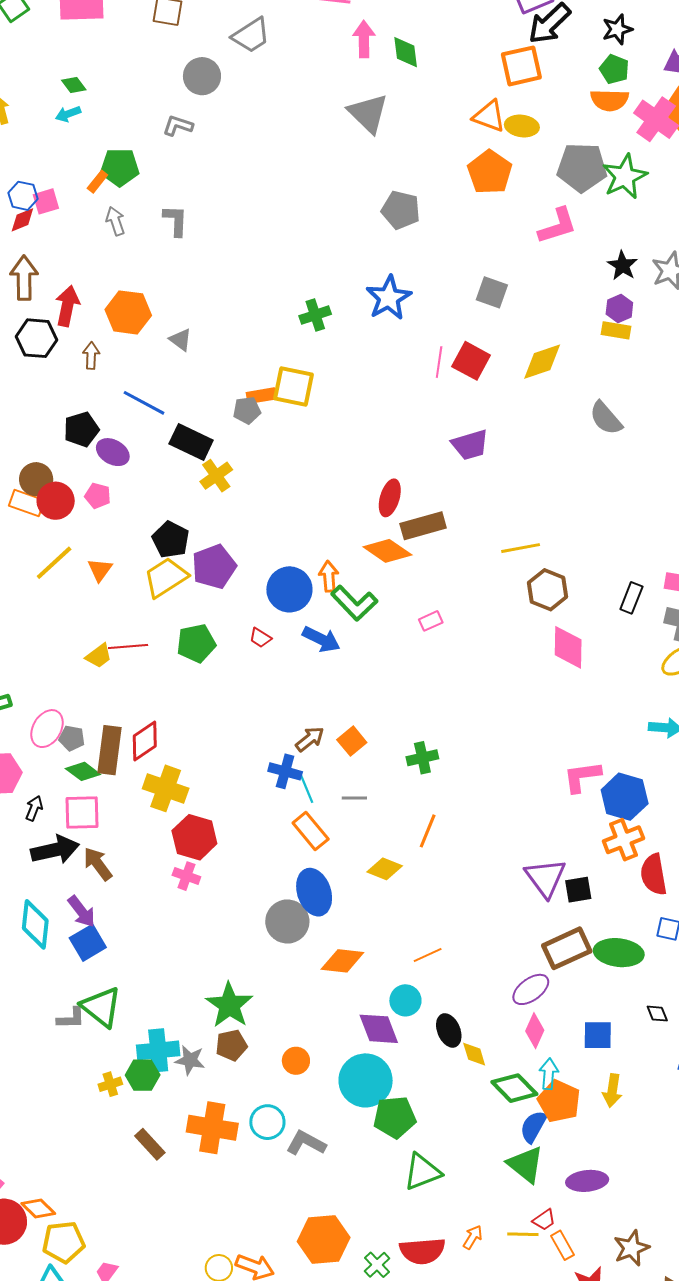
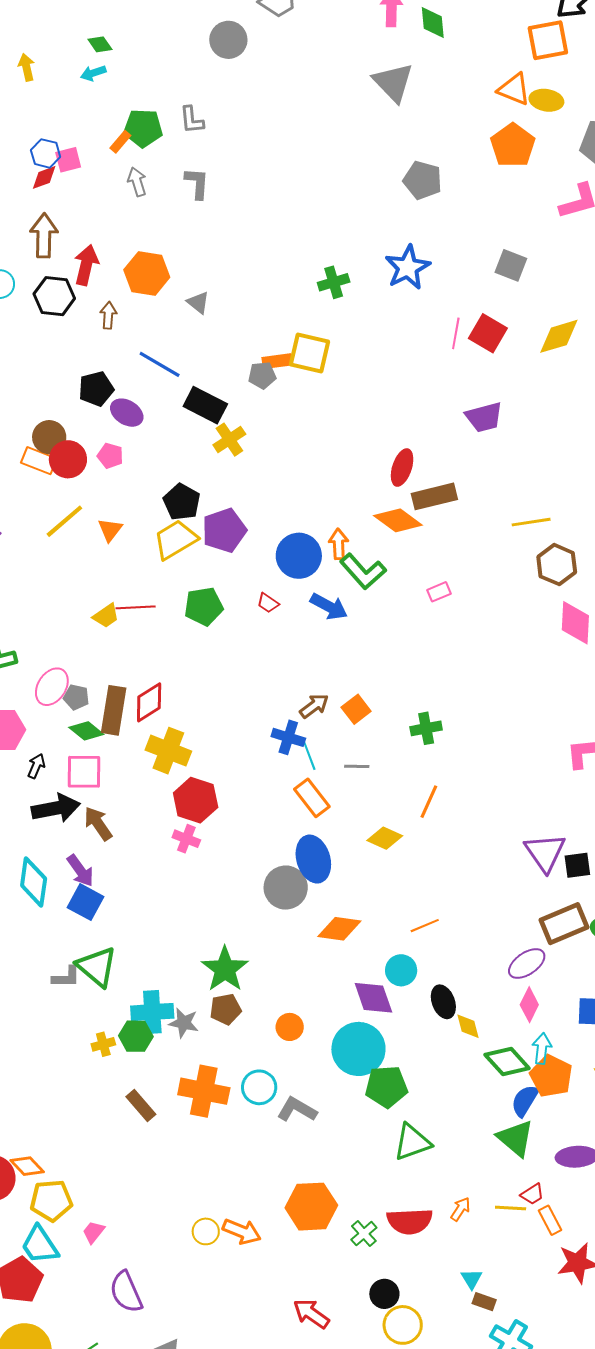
gray L-shape: (178, 126) -> (192, 120), moved, turned -116
blue square: (88, 943) -> (86, 902), turned -33

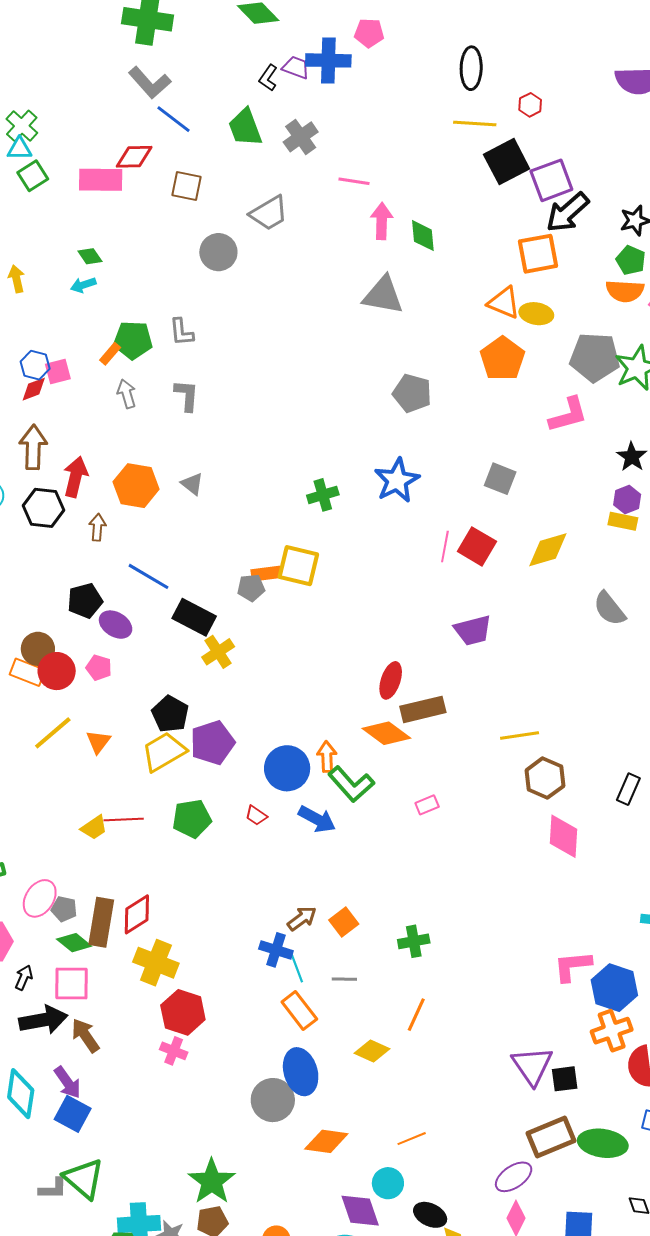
gray triangle: (393, 82) -> (383, 295), turned -36
gray triangle: (198, 303) -> (192, 484), moved
black ellipse: (443, 1002) -> (430, 1215), turned -44

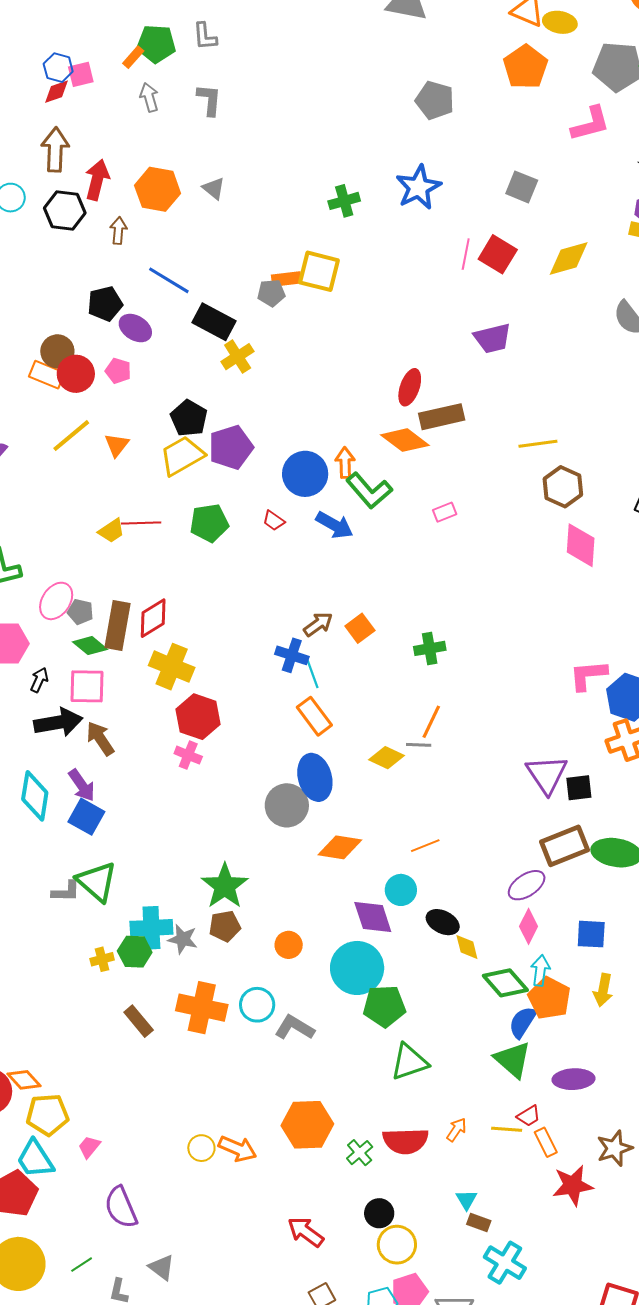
gray line: (344, 979) -> (419, 745), moved

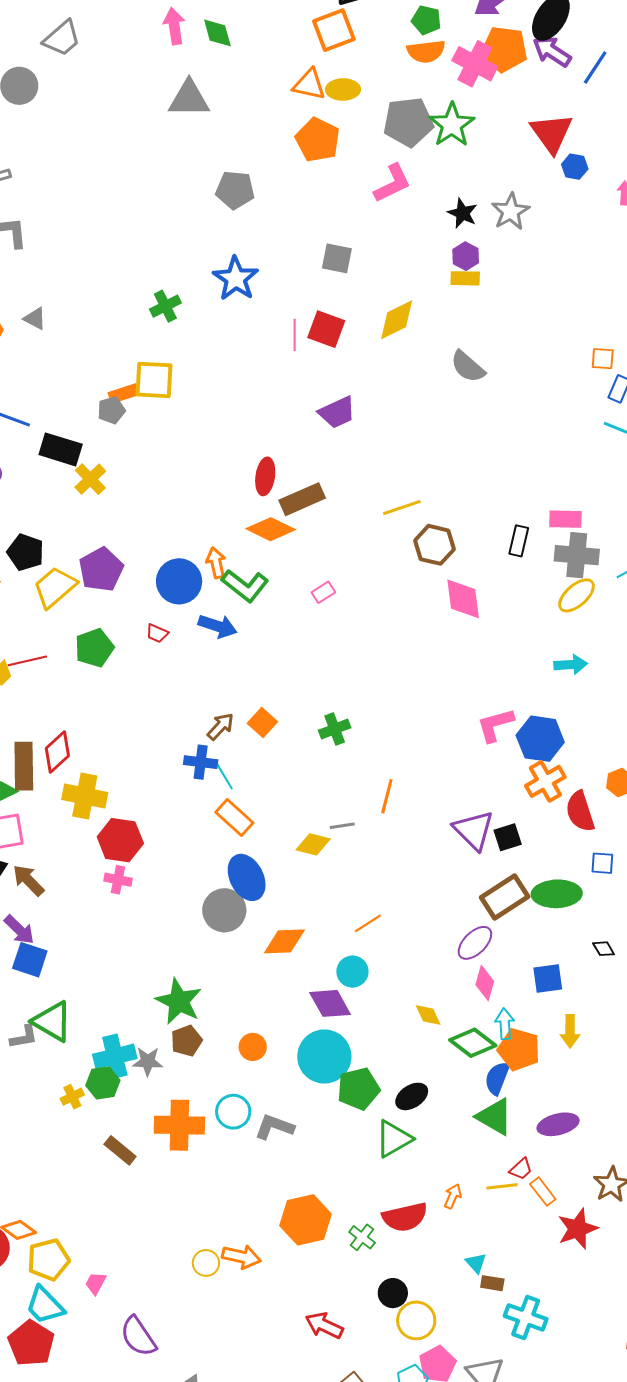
black pentagon: (189, 418) -> (26, 552), moved
orange line: (431, 722) -> (387, 796), moved
black ellipse: (443, 922) -> (412, 1096), moved, turned -48

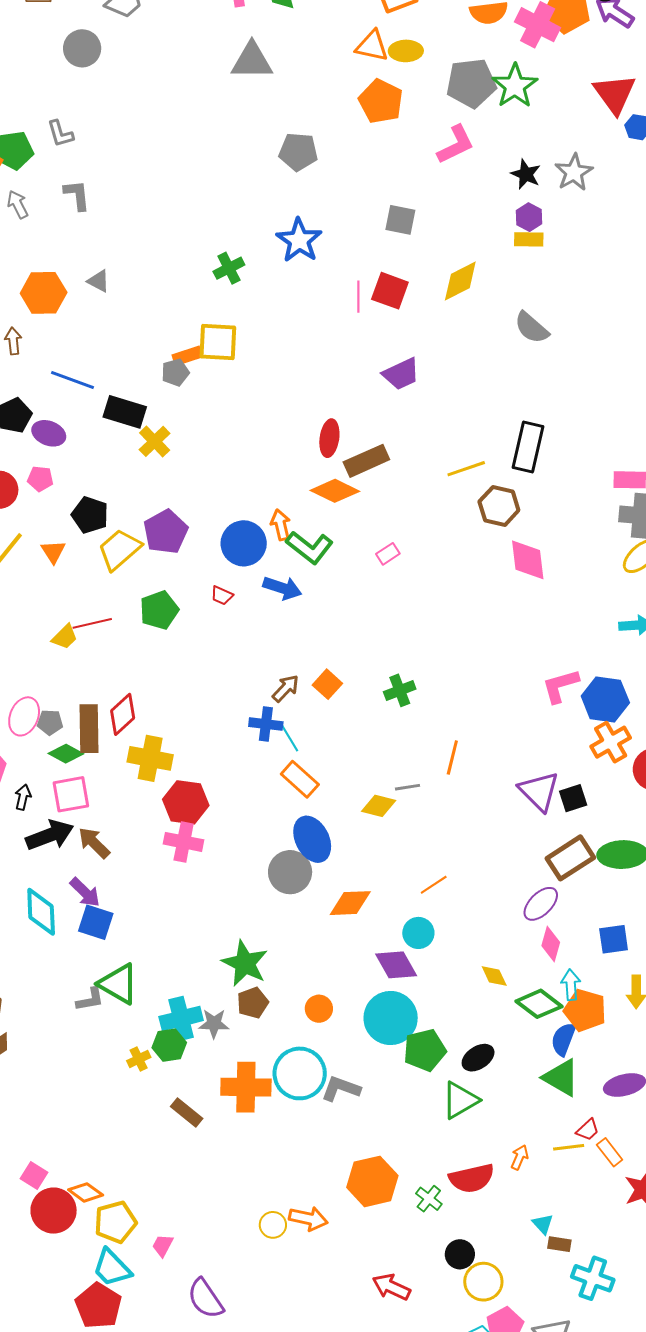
black rectangle: (519, 541) -> (528, 447), moved, size x1.6
pink cross: (118, 880) -> (184, 842), size x1.4
cyan circle: (233, 1112) -> (300, 1073), size x1.5

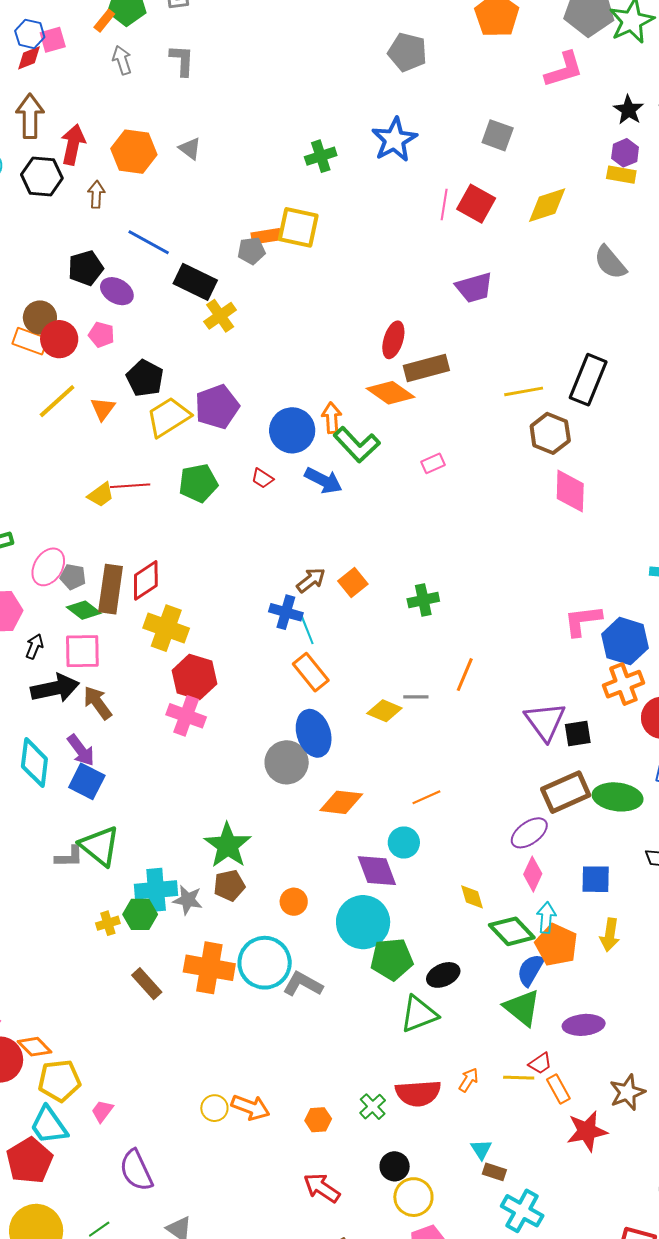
orange hexagon: (372, 1181) -> (318, 1120), moved, size x0.5

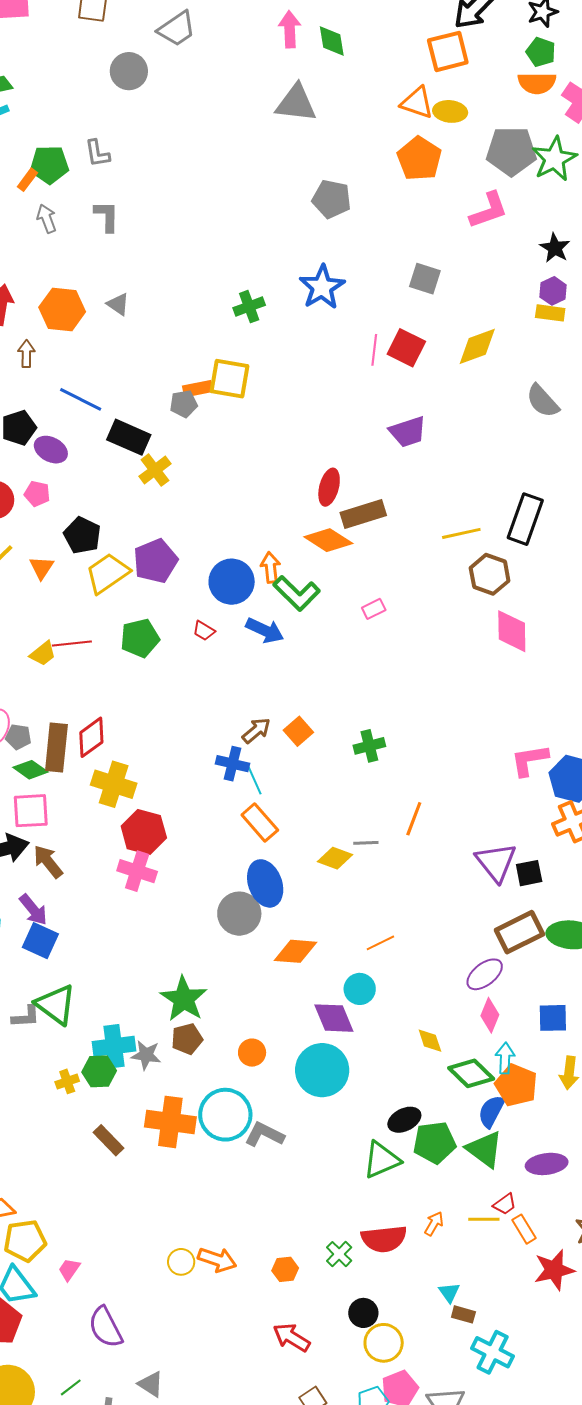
green pentagon: (392, 959) -> (434, 1143), moved

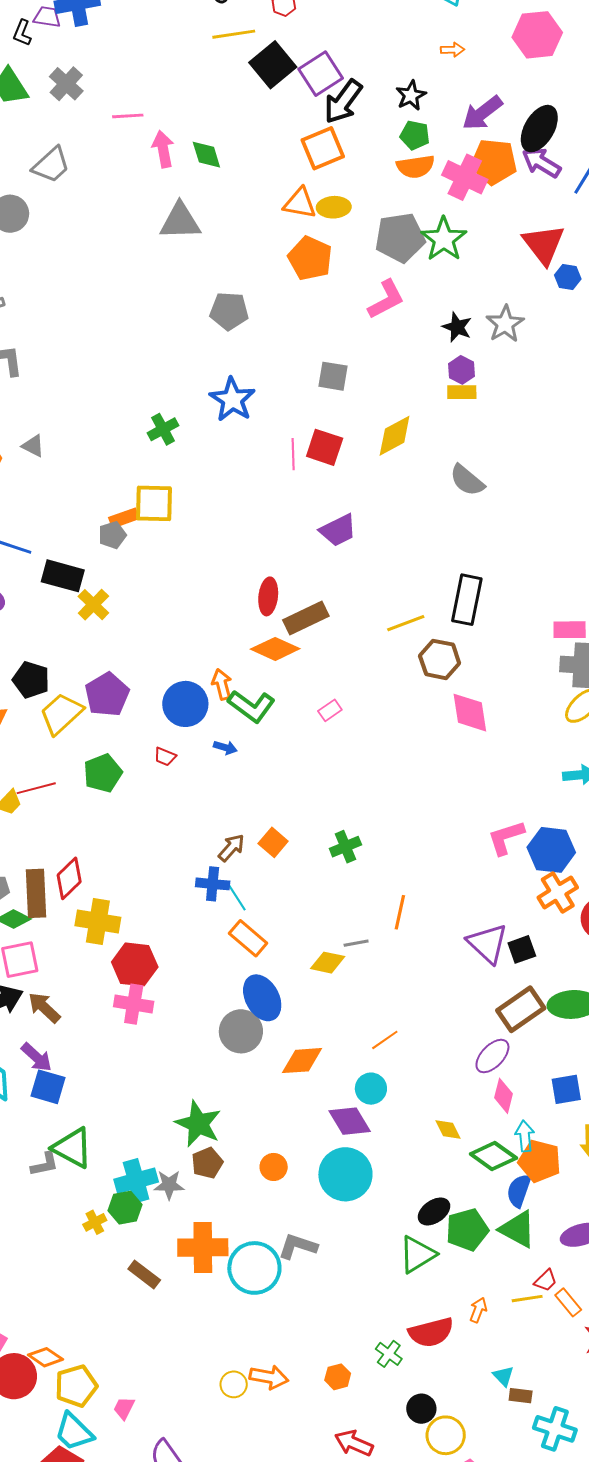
blue arrow: (265, 630) -> (225, 747), size x0.6
cyan circle: (225, 1115) -> (254, 1268), moved

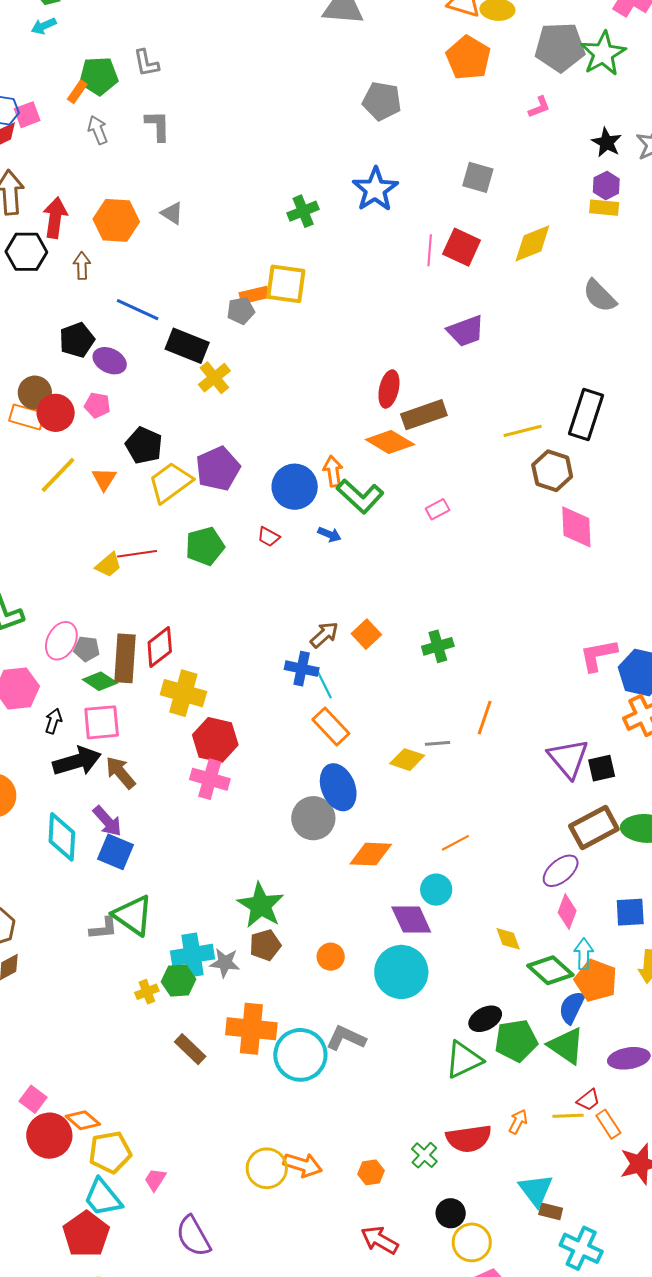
pink L-shape: (386, 299) -> (539, 107), size x0.6
cyan triangle: (503, 1376) -> (536, 1190), size x1.6
yellow circle: (234, 1384) -> (267, 1168), size x1.5

